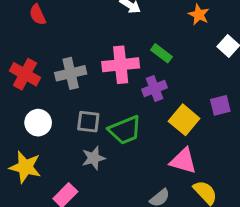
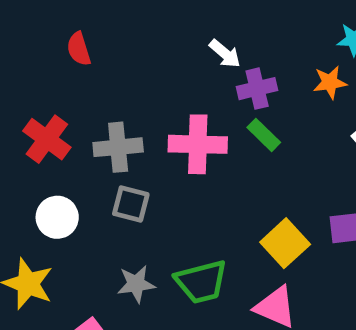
orange star: (199, 15) -> (330, 82), turned 30
purple cross: (155, 88) -> (257, 89), moved
gray square: (88, 122) -> (131, 204), moved
green trapezoid: (125, 130) -> (201, 282), moved

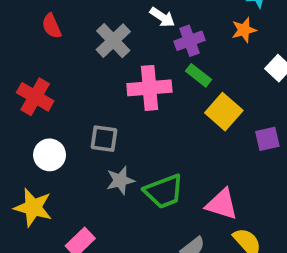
gray cross: (118, 147) -> (113, 41), moved, turned -32
yellow square: (285, 243) -> (224, 112), moved
gray star: (136, 284) -> (120, 180), moved

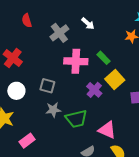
purple cross: (189, 41) -> (94, 90), moved, turned -35

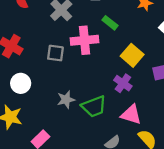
green rectangle: (103, 58) -> (110, 23), moved
gray square: (47, 86) -> (55, 53), moved
purple cross: (94, 90) -> (123, 83), moved

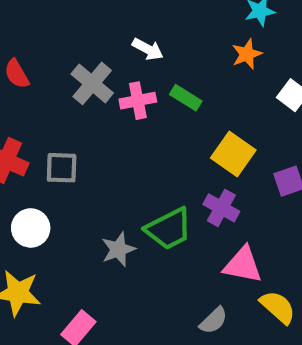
pink cross: (84, 40) -> (138, 101), moved, size x0.7
gray square: (55, 53) -> (62, 168), moved
green trapezoid: (94, 106) -> (169, 229), moved

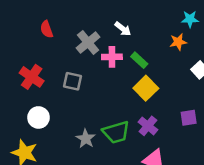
yellow square: (233, 154) -> (146, 88), moved
gray square: (62, 168) -> (73, 81), moved
gray star: (118, 249) -> (86, 139), turned -30

